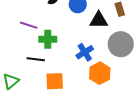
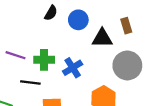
purple line: (29, 25) -> (16, 55), moved
blue cross: (85, 52) -> (73, 68), moved

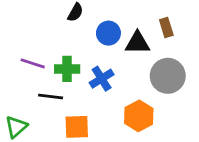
blue circle: (78, 20) -> (108, 33), moved

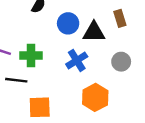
gray circle: (168, 76) -> (121, 62), size x0.6
blue cross: (102, 79) -> (77, 60), moved

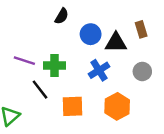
black line: (16, 80) -> (40, 90), turned 45
orange square: (40, 107) -> (73, 106), moved

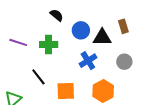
black semicircle: (62, 16) -> (57, 15), turned -80
purple line: (24, 61) -> (18, 42), moved
green cross: (54, 65) -> (49, 44), moved

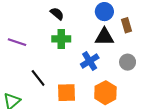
blue circle: (81, 30) -> (104, 12), moved
green cross: (49, 44) -> (61, 39), moved

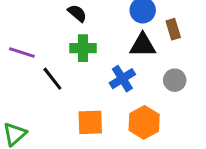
black line: (38, 78) -> (52, 79), moved

